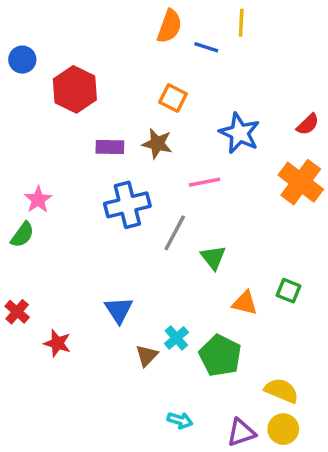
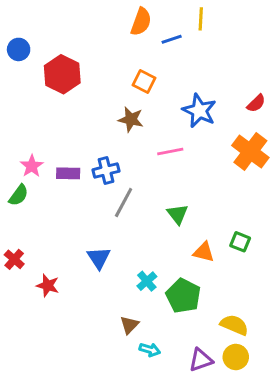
blue line: (206, 47) -> (172, 39), turned -36
purple rectangle: (110, 147) -> (68, 173), moved
blue cross: (127, 205) -> (106, 170), size x0.7
gray line: (175, 233) -> (124, 202), moved
brown triangle: (147, 355) -> (129, 325), moved

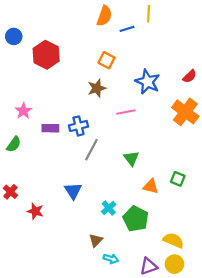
brown star: (131, 119) -> (97, 88), turned -30
pink star: (32, 166) -> (23, 111), moved

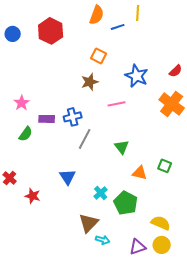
red hexagon: (46, 55) -> (51, 31), moved
green semicircle: (14, 144) -> (26, 134), moved
brown triangle: (96, 240) -> (89, 223), size x1.5

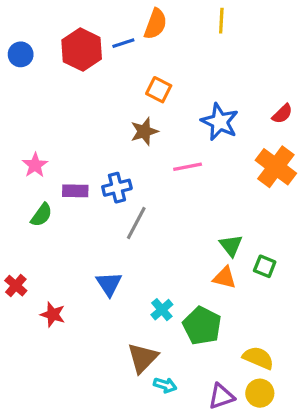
blue line: (118, 27) -> (123, 43), moved
green triangle: (122, 147) -> (231, 245), moved

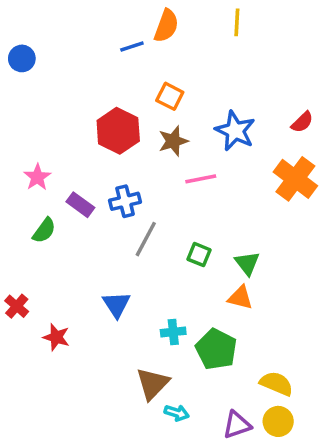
red hexagon: (82, 50) -> (118, 131), moved
brown star: (144, 131) -> (173, 141), moved
purple rectangle: (75, 191) -> (80, 205), turned 35
green square: (265, 266) -> (199, 255), moved
cyan cross: (162, 310) -> (173, 332), turned 35

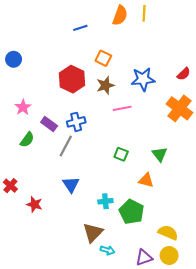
orange semicircle: (166, 26) -> (120, 15), moved
blue circle: (22, 58) -> (14, 59), moved
blue star: (235, 131) -> (143, 79), turned -30
gray line: (146, 239) -> (66, 146), moved
green triangle: (247, 263) -> (160, 154), moved

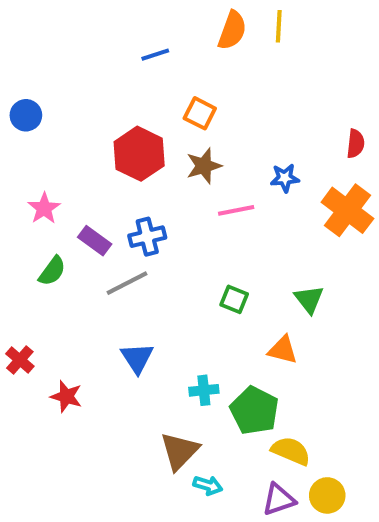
red semicircle: (184, 74) -> (356, 144), turned -40
blue star: (143, 79) -> (285, 178), moved, size x0.6
gray line: (66, 146) -> (127, 283), turned 35
yellow semicircle: (168, 233) -> (291, 451), moved

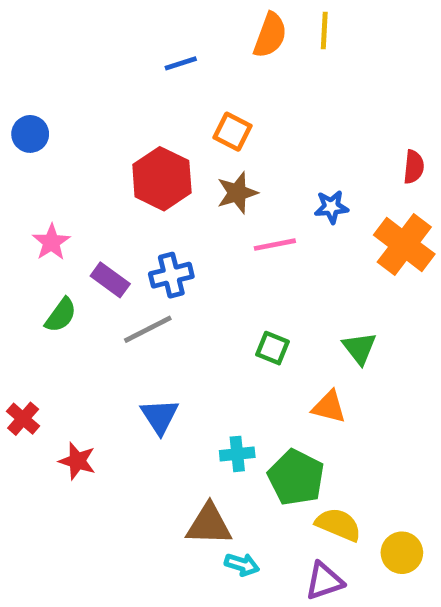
brown triangle: (180, 451) -> (209, 525), turned 48
yellow circle: (327, 495) -> (402, 553), moved

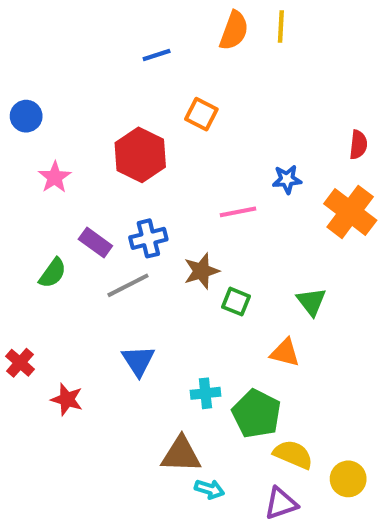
brown star: (237, 193) -> (201, 271), moved
pink star: (51, 242) -> (55, 177), moved

